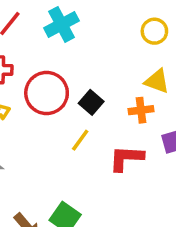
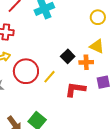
red circle: (47, 93) -> (26, 71), moved
black square: (91, 102) -> (68, 56), moved

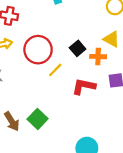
red circle: (26, 71) -> (38, 50), moved

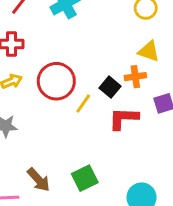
black square: (78, 48) -> (110, 87), moved
green square: (38, 119) -> (85, 178), moved, turned 30

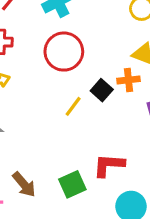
red circle: (56, 81) -> (64, 52), moved
red L-shape: (124, 118) -> (109, 165), moved

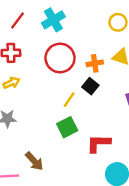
orange cross: (129, 80) -> (95, 63), moved
green square: (72, 184) -> (67, 127), moved

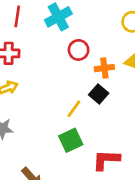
red line: (18, 20) -> (17, 16), turned -30
red circle: (60, 58) -> (79, 50), moved, size x0.6

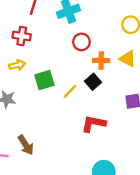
green square: (71, 140) -> (44, 80), moved
red L-shape: (106, 160) -> (94, 124), moved

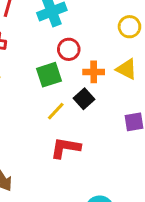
green square: (44, 80) -> (49, 75), moved
red L-shape: (94, 124) -> (65, 148), moved

